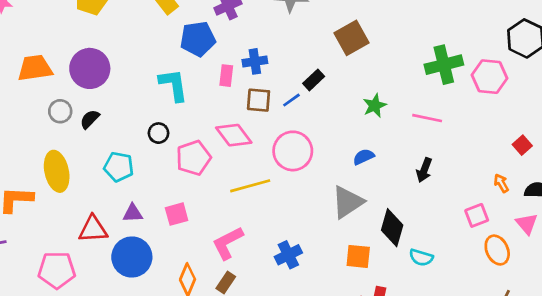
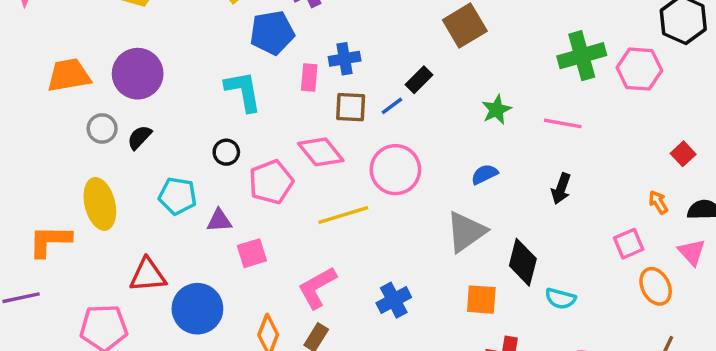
purple triangle: (133, 213) -> (219, 221), moved

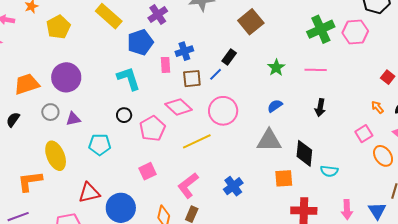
black semicircle: (139, 137) -> (13, 120), moved
purple triangle: (219, 221) -> (73, 119), moved
gray triangle: (466, 232) -> (269, 141), turned 44

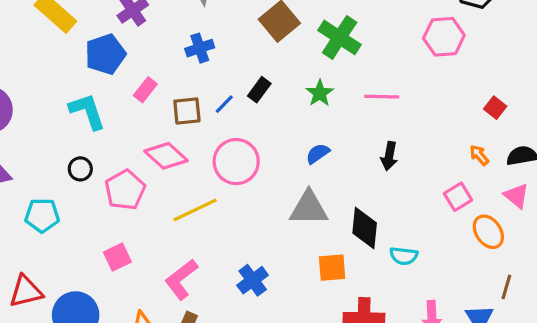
green cross: (321, 29) -> (340, 37), moved, turned -32
blue cross: (184, 51) -> (200, 48), moved
black rectangle: (229, 57) -> (259, 90), moved
pink rectangle: (166, 65) -> (145, 90), turned 42

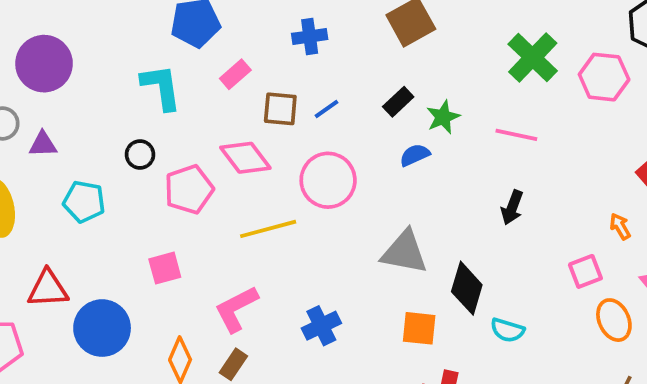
green cross: (340, 37) -> (533, 57), moved
black rectangle: (259, 90) -> (398, 102), moved
blue semicircle: (318, 154) -> (415, 155), moved

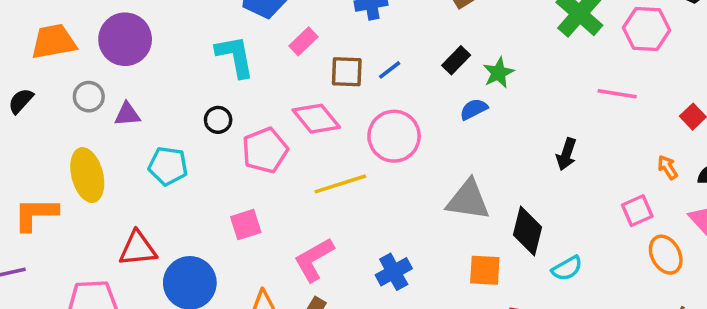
pink line: (516, 135) -> (617, 94), moved
cyan semicircle: (507, 330) -> (567, 268), turned -44

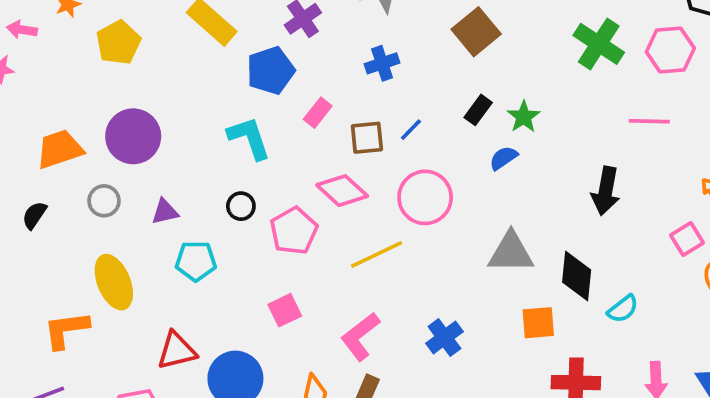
purple triangle: (127, 114) -> (165, 212), moved
black arrow: (566, 154) -> (606, 191), size x1.4

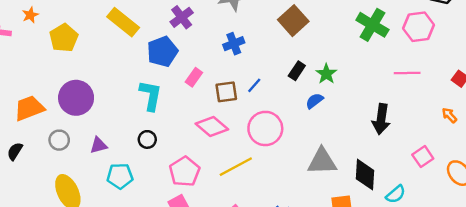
cyan L-shape: (249, 138) -> (151, 95), turned 32
pink pentagon: (294, 231) -> (185, 172), moved
pink square: (687, 239) -> (423, 157), moved

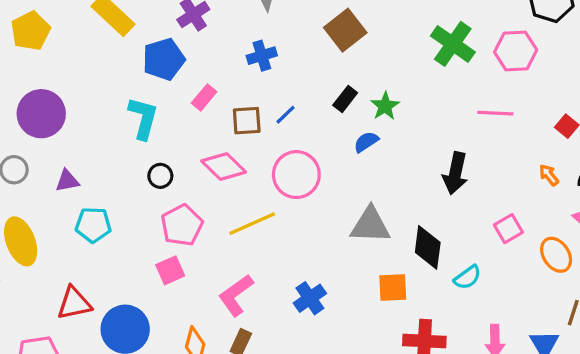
black circle: (147, 139) -> (160, 176), moved

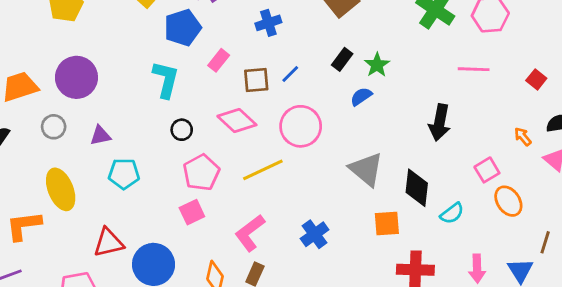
orange arrow: (549, 175) -> (523, 137), moved
gray triangle: (370, 225) -> (366, 169), turned 39
orange ellipse: (556, 255) -> (508, 201), moved

